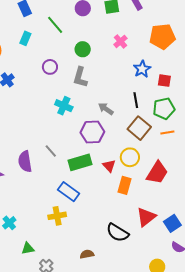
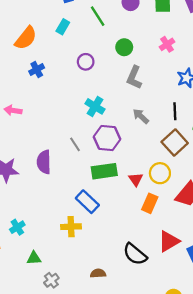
gray L-shape: (80, 77) -> (134, 77), moved
purple hexagon: (92, 132) -> (107, 138), moved
gray line: (51, 151) -> (75, 144), moved

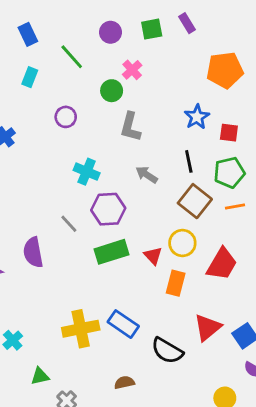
pink cross: (167, 44) -> (132, 70), moved
blue rectangle: (87, 202) -> (123, 324), moved
yellow cross: (71, 227) -> (81, 329), size x1.4

